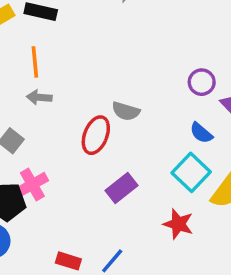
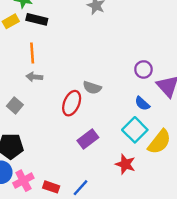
pink cross: (32, 184) -> (23, 181), moved

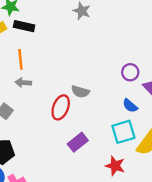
cyan square: (135, 130) -> (123, 132), turned 30

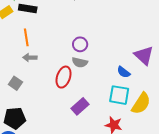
purple circle: (130, 72) -> (80, 44), moved
cyan square: (123, 132) -> (119, 95), turned 30

